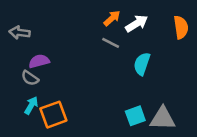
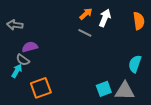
white arrow: (137, 23) -> (105, 18), turned -36
cyan semicircle: (142, 64) -> (135, 64), moved
cyan arrow: (31, 105) -> (17, 71), moved

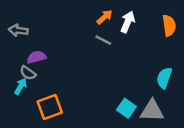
cyan square: (104, 89) -> (126, 108), turned -35

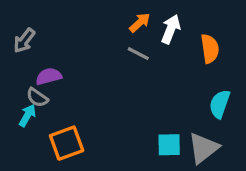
orange semicircle: (169, 26) -> (210, 49), moved
gray arrow: (18, 30) -> (24, 41), turned -60
cyan square: (126, 108) -> (169, 145), turned -36
gray triangle: (152, 111) -> (203, 148), turned -40

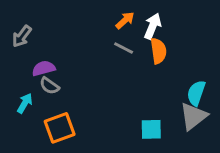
orange semicircle: (210, 49) -> (158, 51), moved
gray semicircle: (37, 98) -> (49, 86), moved
gray triangle: (203, 148) -> (193, 116), moved

